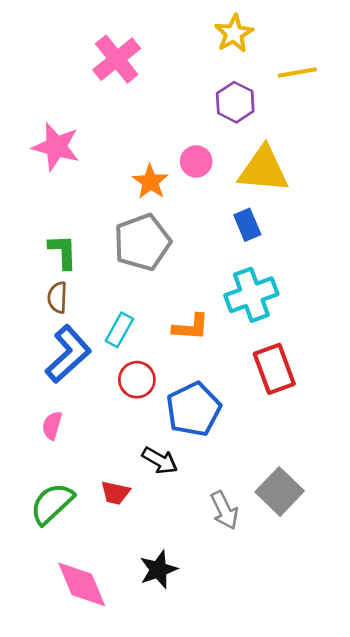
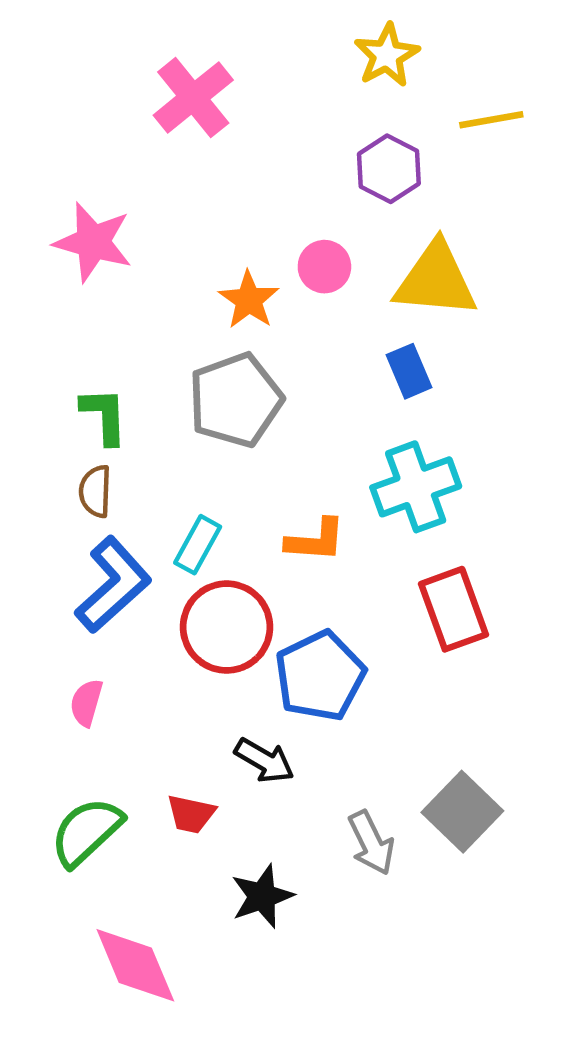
red circle: (137, 380) -> (227, 627), size x1.5
black star: (158, 570) -> (262, 896), moved

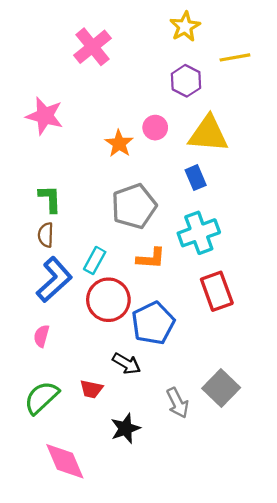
gray pentagon: (235, 400) -> (134, 206), moved

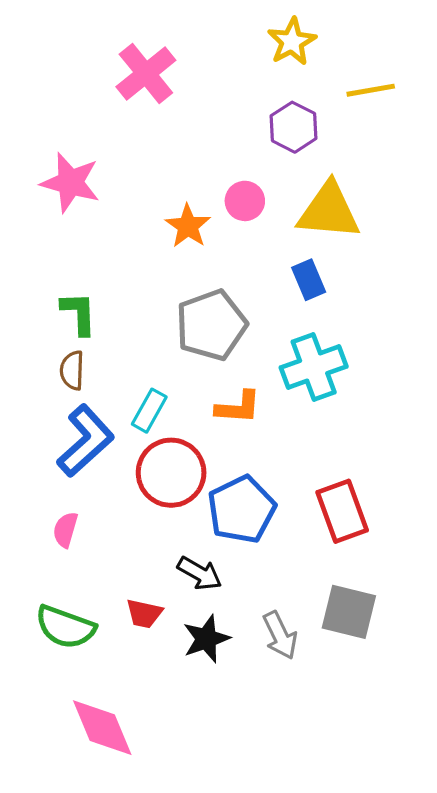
red rectangle: (217, 291) -> (342, 511), moved
gray square: (221, 388) -> (349, 612), turned -30
green semicircle: (41, 398) -> (65, 627), turned -117
black star: (125, 428) -> (206, 639), moved

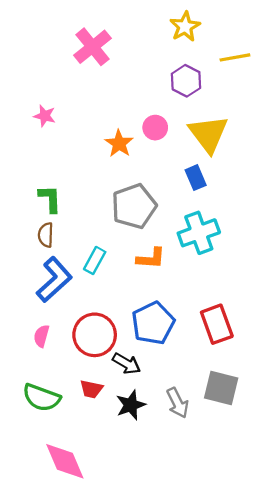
pink star: (70, 182) -> (45, 116), size x0.6
yellow triangle: (329, 211) -> (208, 134), turned 48
red circle: (171, 473) -> (95, 335), moved

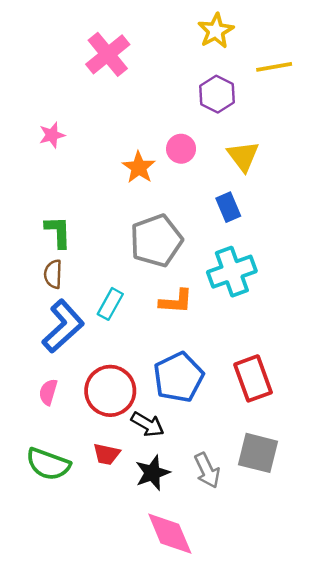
pink star: (45, 116) -> (52, 135), turned -30
yellow triangle: (208, 134) -> (243, 156), size x0.7
pink diamond: (65, 461) -> (170, 534), moved

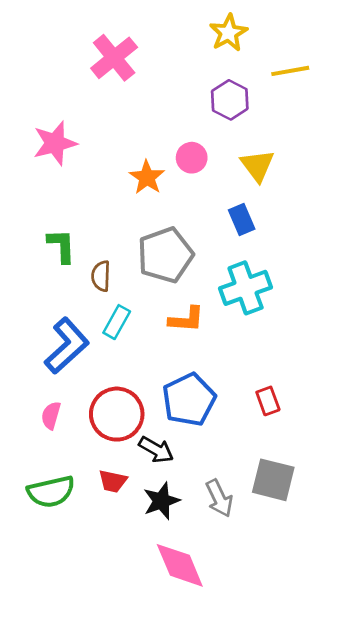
pink star: (52, 135) -> (55, 143), size x1.6
brown semicircle: (53, 274) -> (101, 276), moved
red rectangle: (253, 378) -> (268, 401), size x0.6
green semicircle: (48, 464) -> (51, 492), turned -33

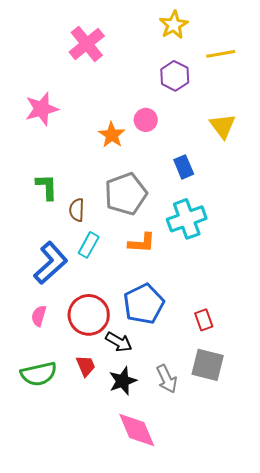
yellow triangle: (257, 166) -> (223, 126), moved
red rectangle: (268, 401) -> (204, 320), moved
red trapezoid: (113, 481) -> (86, 366), turned -125

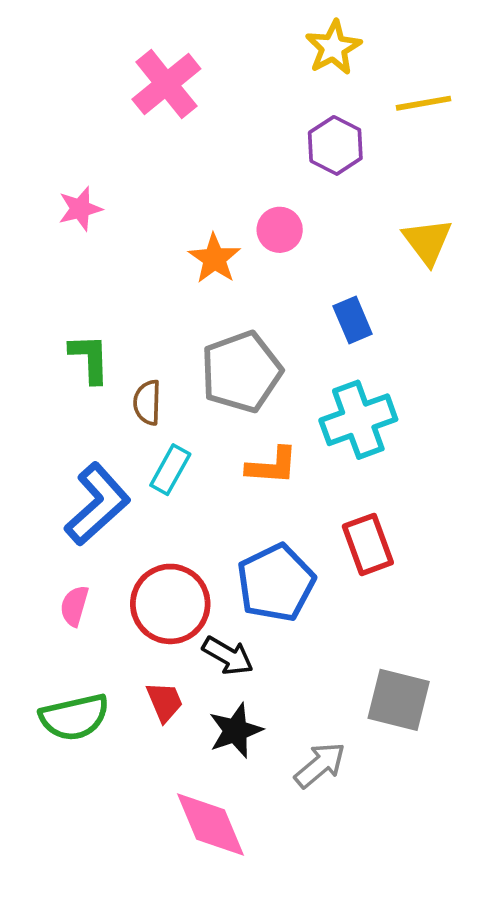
pink star: (42, 109) -> (80, 209), size x0.7
red rectangle: (204, 320) -> (368, 544), moved, size x1.4
gray arrow: (167, 379) -> (320, 765), moved, turned -104
pink diamond: (137, 430) -> (211, 825), moved

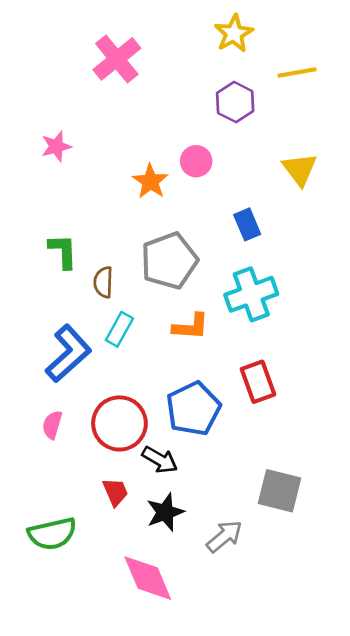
green semicircle: (74, 717) -> (52, 534), moved

